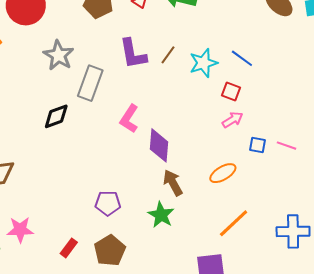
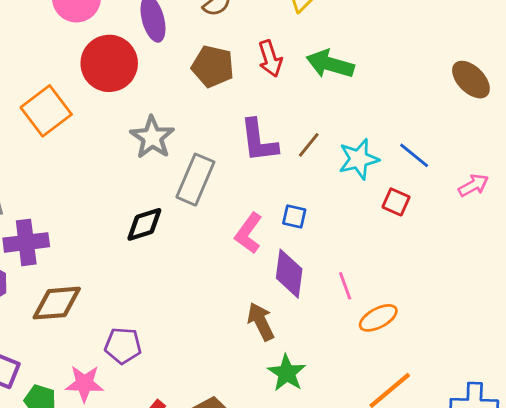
pink arrow: (233, 120) -> (473, 185), moved
blue square: (257, 145) -> (294, 217), moved
pink line: (287, 146) -> (345, 286), moved, turned 48
brown arrow: (173, 183) -> (261, 322), moved
purple pentagon: (108, 203) -> (123, 346), moved

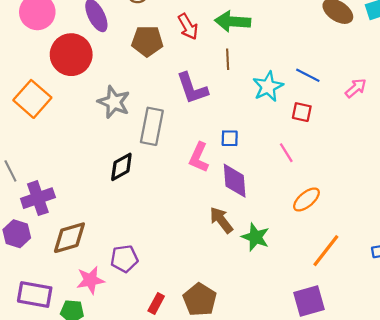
brown line: (309, 145) -> (228, 59), moved, turned -30
pink line: (345, 286) -> (286, 153), moved
green star: (287, 373) -> (255, 237), moved
pink star: (84, 384) -> (90, 280), moved

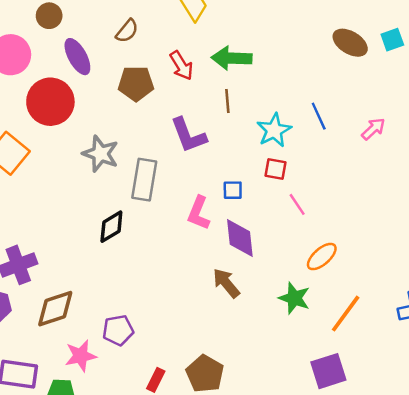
blue line: (308, 75) -> (319, 116), turned 40
red square: (302, 112) -> (275, 169), moved
green star: (255, 237) -> (294, 298), moved

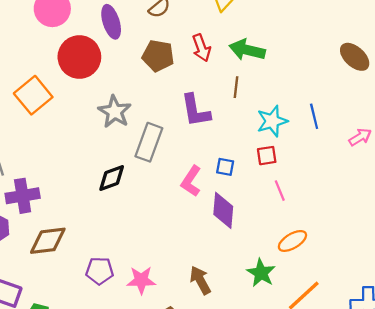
red square: (275, 169) -> (267, 156), turned -30
brown arrow: (226, 283) -> (200, 280), moved
pink star: (81, 356) -> (141, 280), moved

